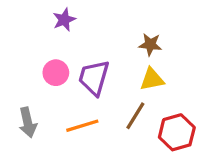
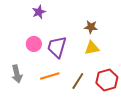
brown line: (135, 116) -> (78, 81), moved

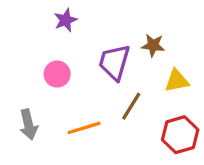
purple trapezoid: (57, 47) -> (114, 62), moved
yellow triangle: (92, 48) -> (177, 81), moved
brown line: (78, 81) -> (131, 106), moved

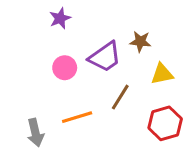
purple trapezoid: (114, 62) -> (105, 57), turned -141
pink circle: (57, 74) -> (65, 68), moved
gray arrow: (28, 125) -> (35, 133), moved

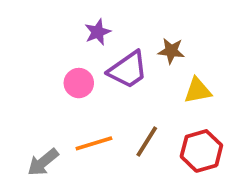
purple star: (60, 18) -> (98, 32), moved
brown line: (120, 97) -> (147, 141), moved
gray arrow: (35, 133) -> (43, 162), turned 64

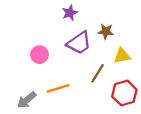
purple star: (98, 32) -> (70, 13), moved
pink circle: (79, 83) -> (39, 55), moved
brown line: (147, 141) -> (98, 73), moved

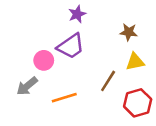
brown star: (106, 31) -> (129, 32), moved
purple trapezoid: (79, 43) -> (71, 46), moved
gray arrow: (27, 100) -> (27, 86), moved

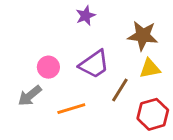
brown star: (129, 32) -> (143, 36), size x1.5
purple trapezoid: (71, 46) -> (94, 64), moved

